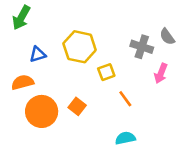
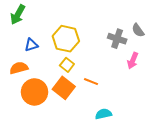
yellow square: (106, 72) -> (67, 65), moved, turned -32
orange line: (125, 99) -> (91, 82), moved, turned -32
orange square: (77, 106) -> (64, 88), size x1.5

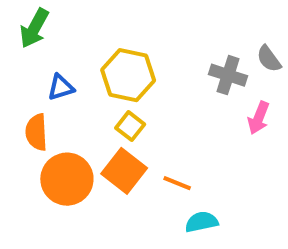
orange semicircle: (19, 68) -> (36, 132), turned -78
orange line: (91, 82) -> (177, 183), moved

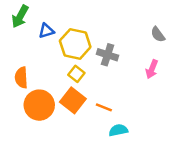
gray cross: (228, 75) -> (108, 55), moved
blue triangle: (61, 87) -> (46, 31), moved

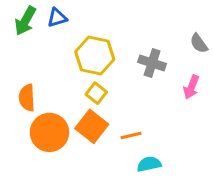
blue triangle: (46, 31) -> (57, 18), moved
gray cross: (108, 55) -> (152, 63), moved
orange line: (104, 107) -> (131, 135), turned -35

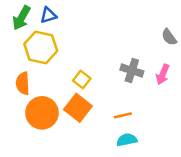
yellow hexagon: (95, 55) -> (41, 47), moved
gray cross: (152, 63) -> (132, 71), moved
orange line: (131, 135) -> (123, 115), moved

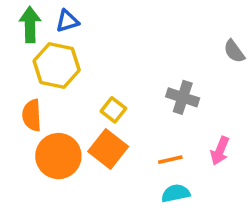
green arrow: (21, 18) -> (30, 25), turned 150
pink arrow: (163, 74) -> (220, 151), moved

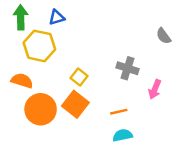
blue triangle: (67, 21) -> (57, 17), moved
orange semicircle: (32, 115) -> (22, 81), turned 110
pink arrow: (220, 151) -> (155, 89), moved

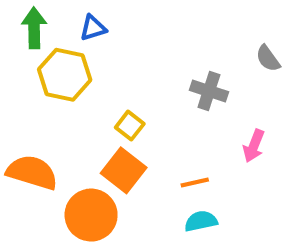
gray cross: (128, 68) -> (209, 91), moved
orange semicircle: (22, 81) -> (32, 172), moved, size x1.4
orange circle: (41, 109) -> (91, 215), moved

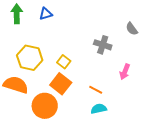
yellow hexagon: (65, 75) -> (30, 58), moved
orange line: (195, 182) -> (96, 90), turned 40

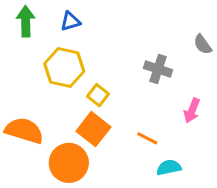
yellow hexagon: (30, 58) -> (64, 67), moved
cyan semicircle: (99, 109) -> (169, 167), moved

